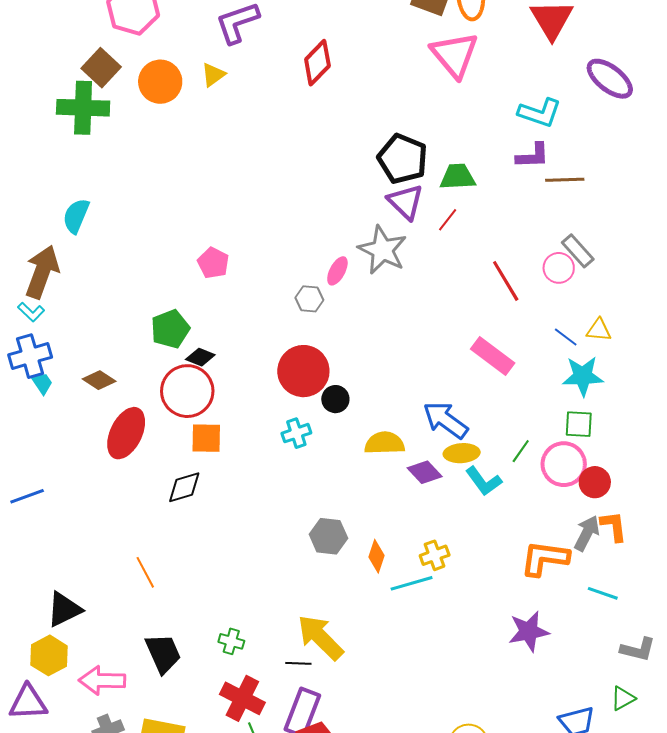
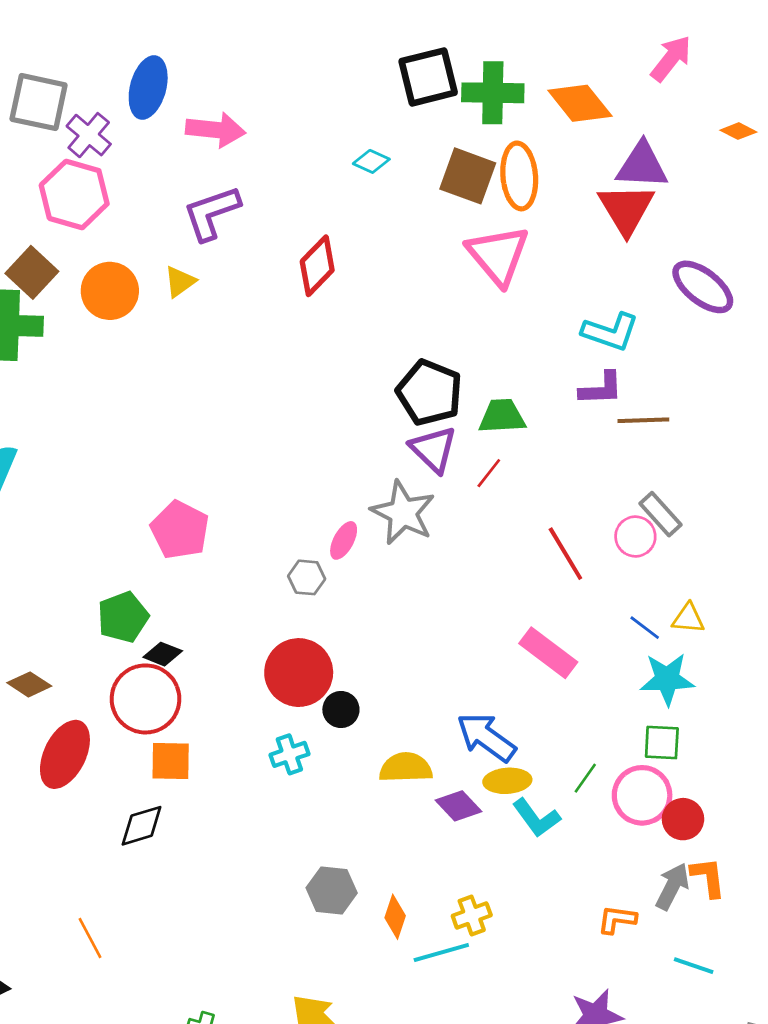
pink pentagon: (213, 263) -> (180, 530), size x1.4
orange L-shape: (545, 558) -> (617, 919), size x0.6

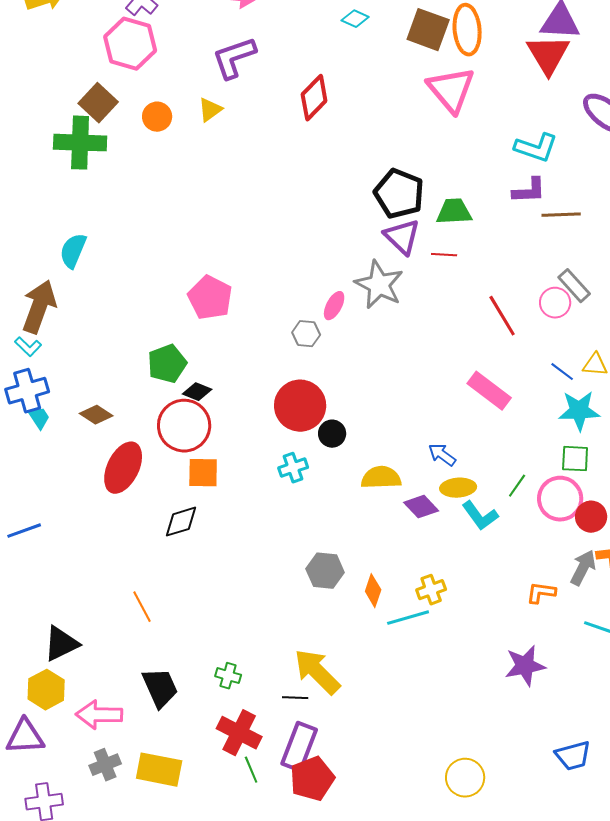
orange circle: (110, 291) -> (157, 117), size x0.7
red line: (489, 473) -> (444, 255), turned 55
blue arrow: (486, 737) -> (442, 455), size x0.6

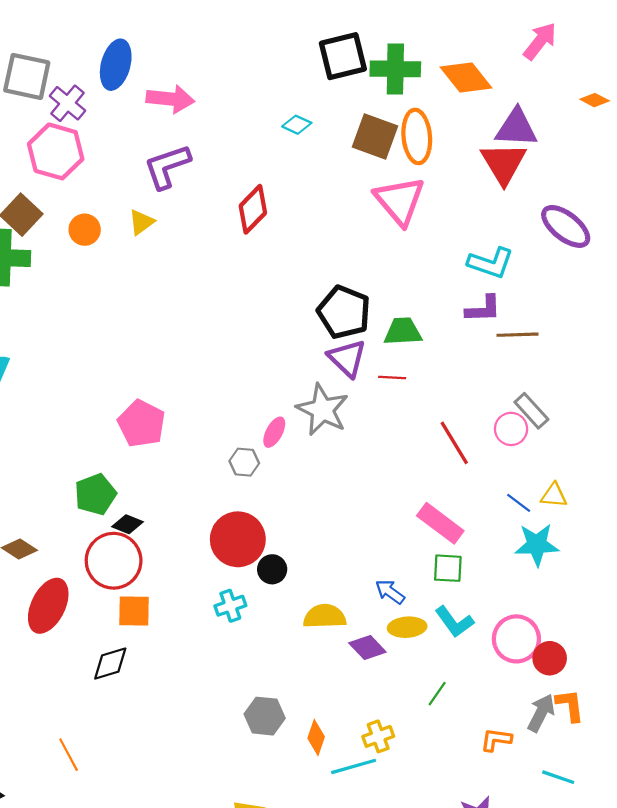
green square: (575, 459) -> (448, 568), moved
green line: (517, 486) -> (437, 694), moved
cyan L-shape: (480, 516) -> (454, 622), moved

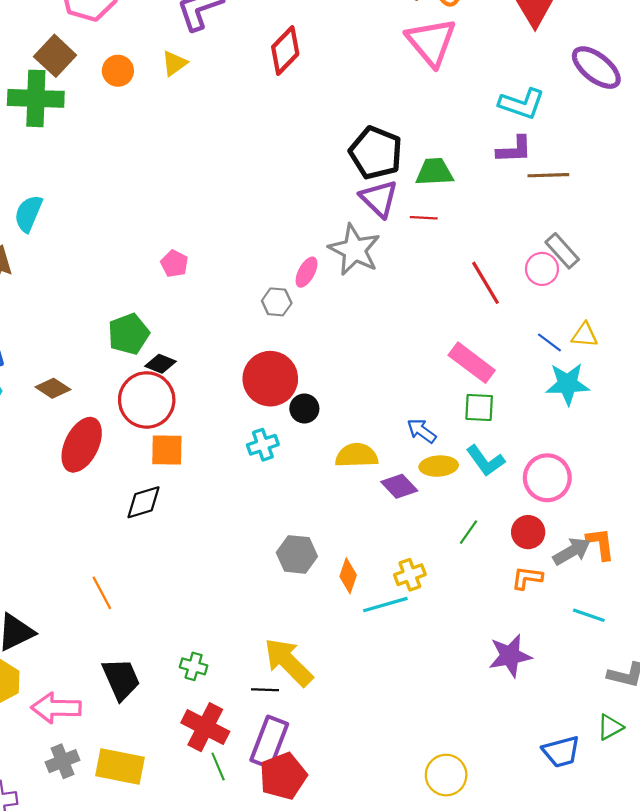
pink pentagon: (141, 424) -> (174, 264), size x0.6
red circle: (550, 658) -> (528, 532), moved
gray arrow: (541, 713) -> (572, 551), turned 33

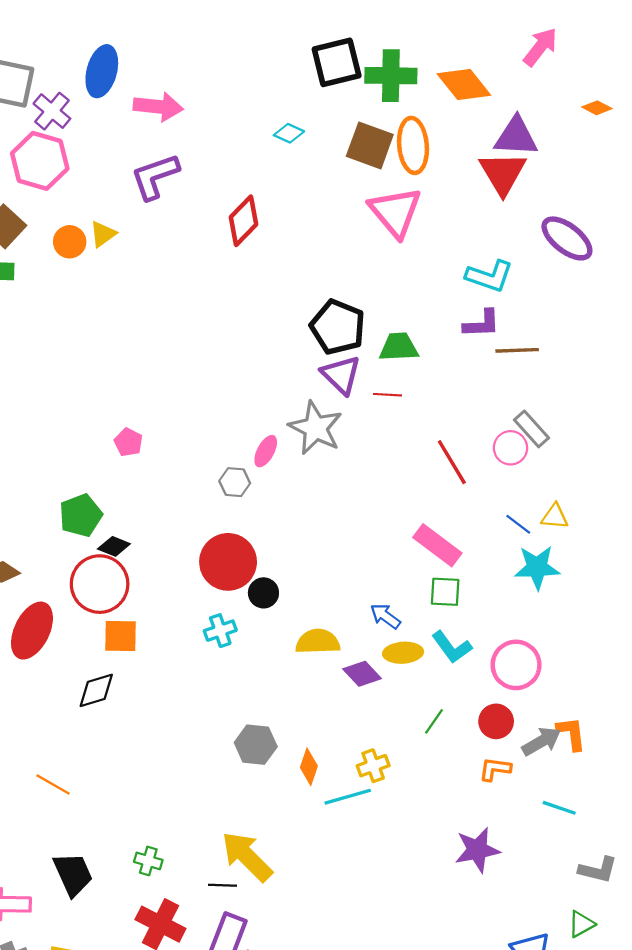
yellow triangle: (174, 63) -> (103, 234), moved
orange line: (102, 593) -> (53, 785), turned -32

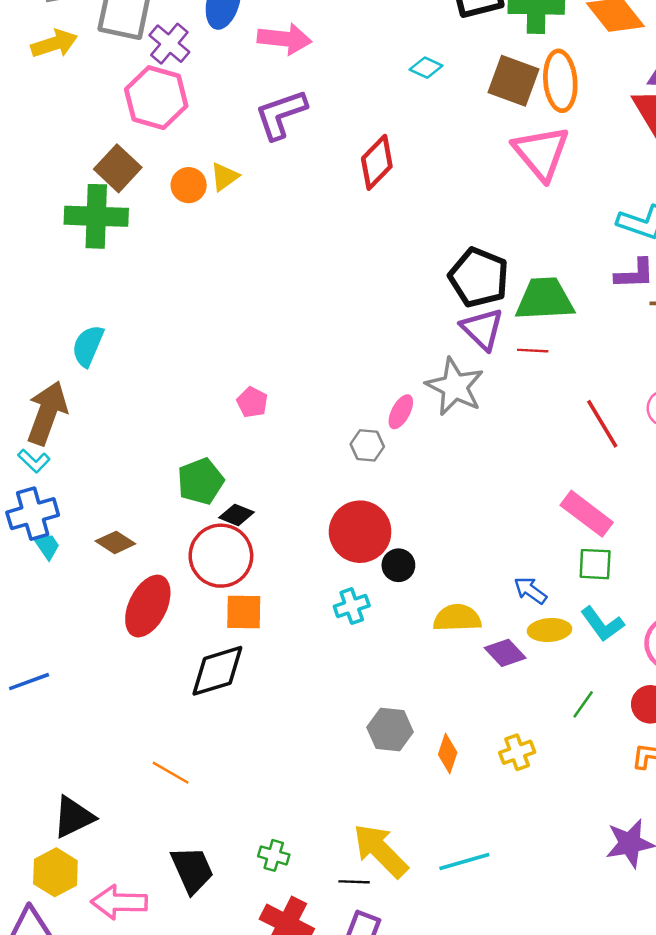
green trapezoid: (399, 347) -> (545, 299), size x1.4
black diamond: (96, 690) -> (217, 671), size x1.4
cyan line: (348, 797) -> (464, 861), moved

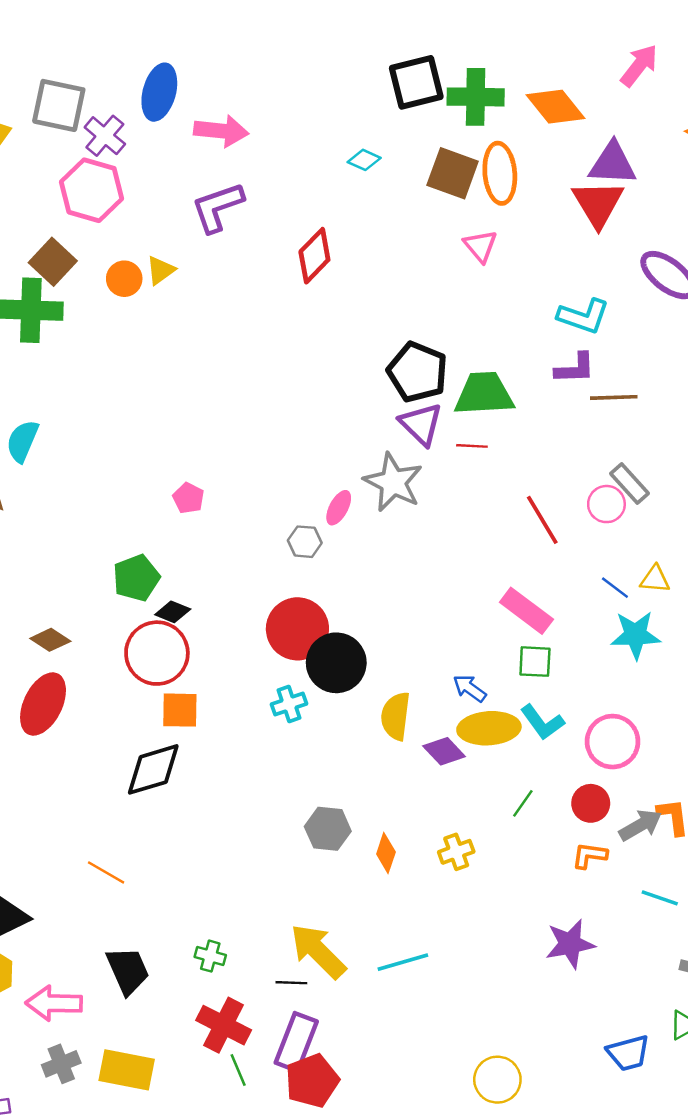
pink triangle: (541, 153) -> (480, 246), size x0.6
black circle: (398, 565) -> (336, 663), size x1.8
red ellipse: (148, 606) -> (43, 704), moved
yellow semicircle: (457, 618) -> (396, 716), turned -81
yellow ellipse: (550, 630) -> (489, 728), size x1.4

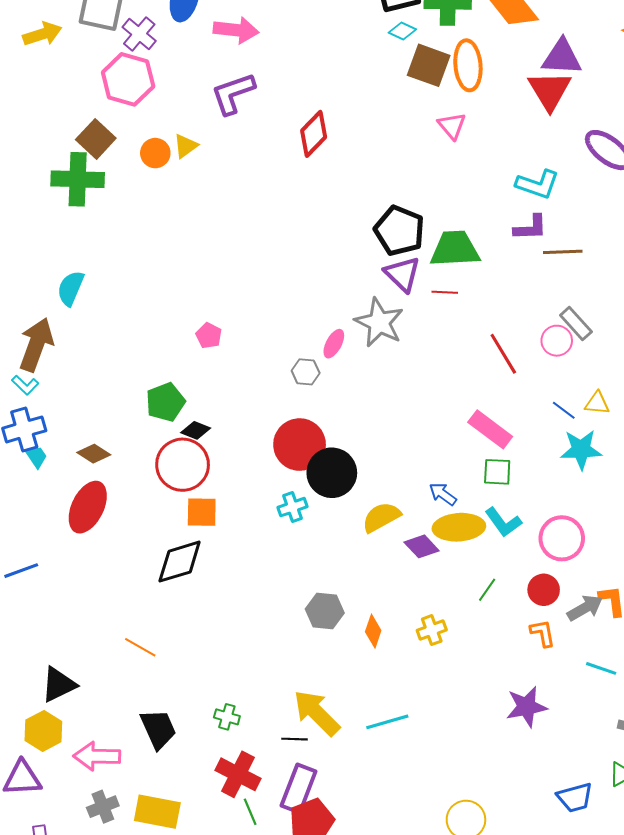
cyan diamond: (364, 160) -> (402, 31), moved
yellow semicircle: (396, 716) -> (381, 517), turned 54
orange L-shape: (589, 855) -> (543, 633), turned 72

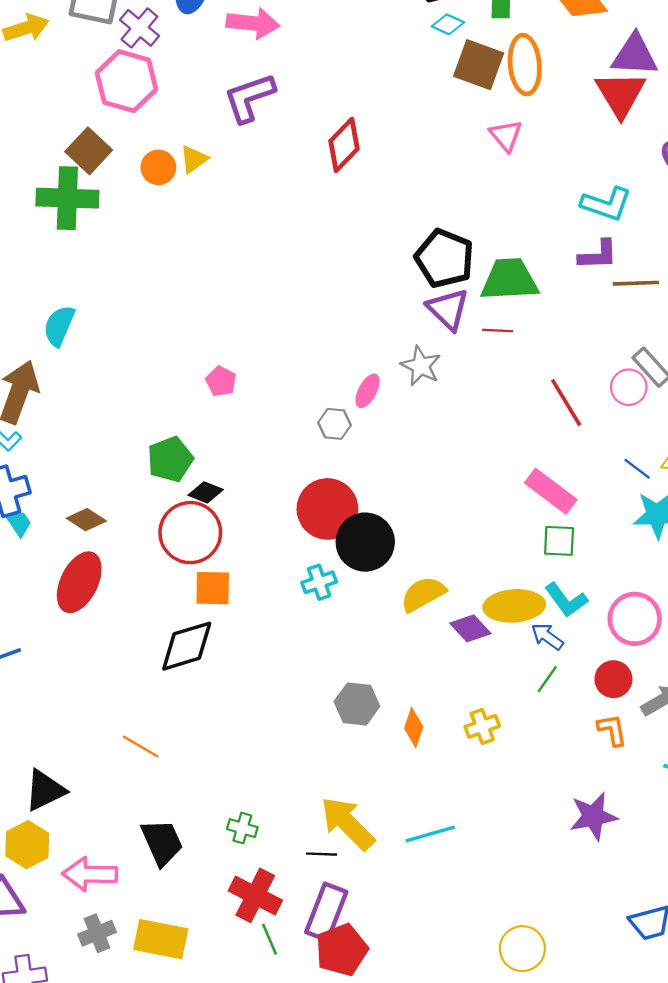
gray star: (379, 322) -> (421, 366), size x0.7
blue arrow: (443, 494) -> (547, 637), moved

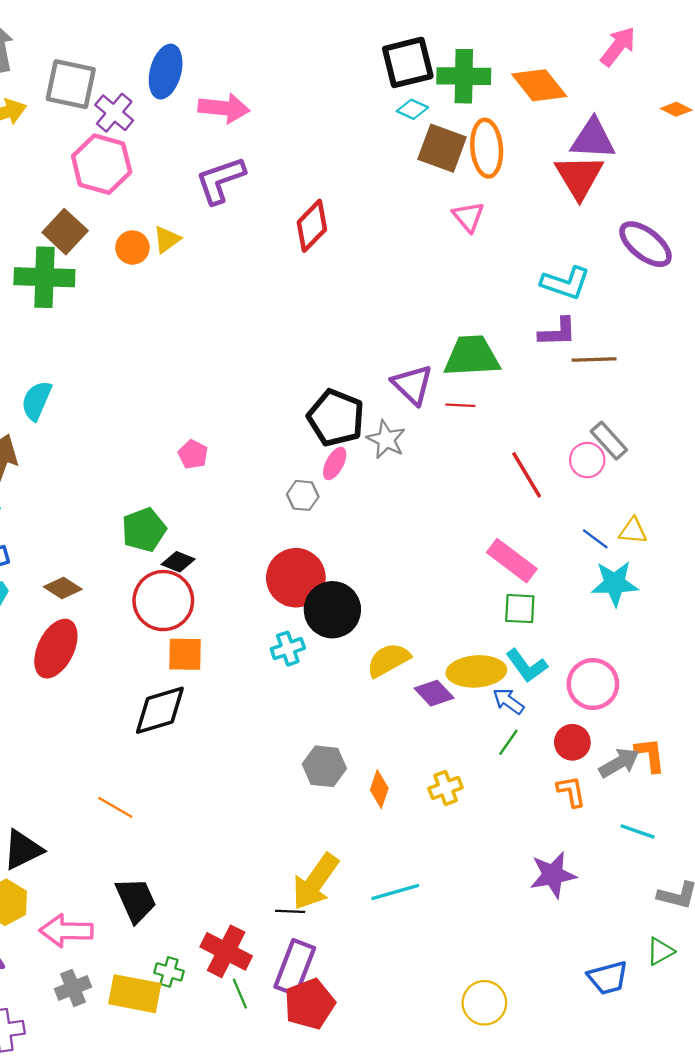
black pentagon: (444, 258) -> (336, 418), moved
yellow arrow: (347, 823) -> (315, 882), turned -100
green cross: (242, 828) -> (169, 972), moved

